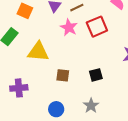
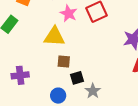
yellow triangle: (38, 52) -> (54, 37), moved
black square: (96, 75) -> (77, 78), moved

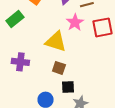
purple cross: (20, 75) -> (20, 62), moved

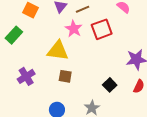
purple cross: (20, 62) -> (26, 76), turned -30
black square: (68, 87) -> (110, 85), moved, turned -32

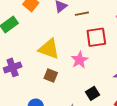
pink star: (74, 29) -> (80, 60), moved

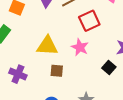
purple cross: (13, 67) -> (18, 74), turned -30
black square: (93, 93) -> (109, 68), moved

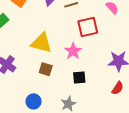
black square: (109, 68) -> (79, 78), moved, turned 32

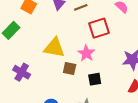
brown square: (46, 69) -> (70, 69), moved

